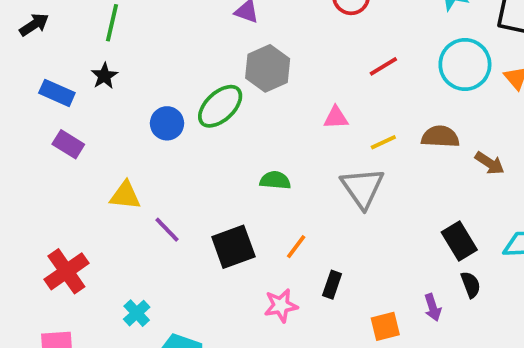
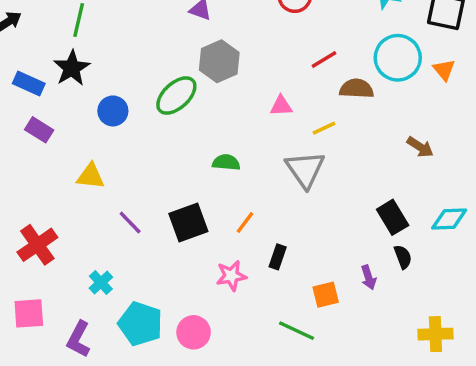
black star: (104, 76) -> (72, 68), size x1.5
blue circle: (167, 123) -> (113, 111), moved
brown semicircle: (440, 137) -> (357, 89), moved
purple line: (167, 230) -> (130, 223), moved

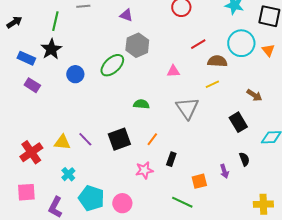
yellow line: (324, 128) -> (212, 84), moved
yellow triangle: (91, 176) -> (62, 142), moved
black rectangle: (393, 217) -> (238, 122), moved

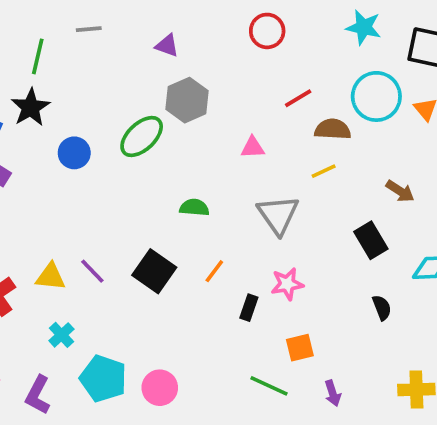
black square: (119, 139) -> (154, 271), turned -35
pink star: (144, 170) -> (287, 284), moved
purple arrow: (224, 171) -> (333, 393), moved

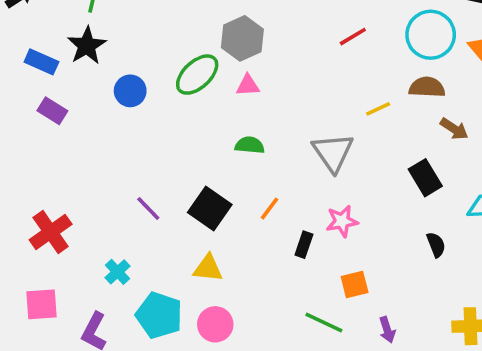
brown semicircle: (333, 129) -> (427, 87), moved
pink triangle: (253, 147) -> (248, 85), moved
yellow triangle: (51, 277) -> (208, 268), moved

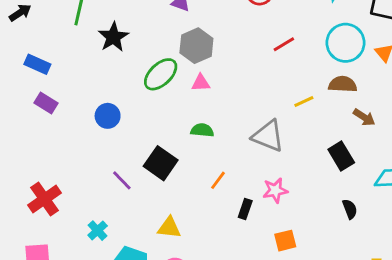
black star: (87, 46) -> (113, 37), moved
blue circle: (130, 91) -> (108, 116), moved
gray triangle: (333, 152) -> (268, 136), turned -33
black square: (210, 208) -> (161, 163), moved

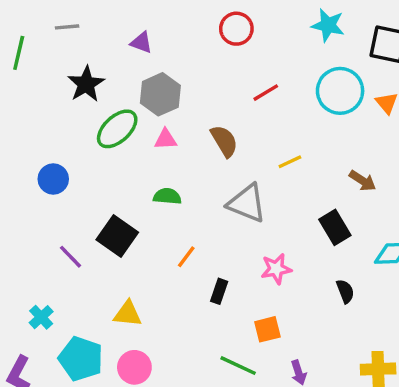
black star: (113, 37) -> (86, 84), moved
brown semicircle: (343, 84) -> (224, 141), moved, turned 56
pink star: (275, 190) -> (276, 269), moved

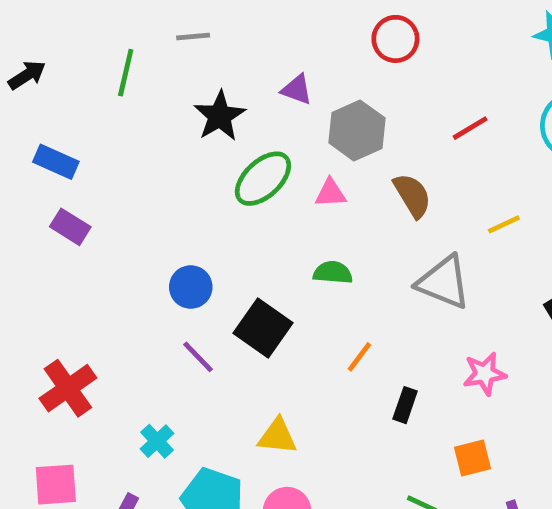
red circle: (236, 29) -> (395, 39), moved
purple triangle: (141, 42) -> (297, 90), moved
gray hexagon: (160, 94) -> (357, 130), moved
blue circle: (53, 179) -> (191, 287), moved

